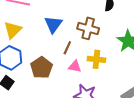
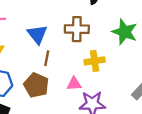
brown line: (67, 48) -> (47, 58), moved
pink triangle: (75, 66) -> (74, 84), moved

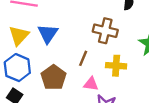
blue triangle: (37, 34) -> (48, 34), moved
brown line: (47, 58) -> (83, 58), moved

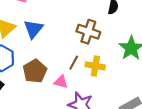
brown line: (83, 58) -> (74, 63), moved
pink triangle: (91, 84) -> (61, 82), moved

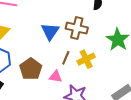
blue triangle: (33, 29) -> (50, 32), moved
yellow cross: (95, 66) -> (86, 59), turned -30

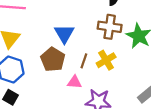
brown cross: (77, 28) -> (110, 27), moved
brown pentagon: (31, 69) -> (53, 59), moved

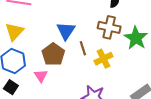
brown line: (84, 61) -> (83, 48), moved, turned -40
pink triangle: (74, 82) -> (41, 76), moved, turned 48

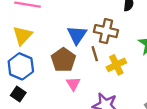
brown cross: (109, 27) -> (106, 31), moved
pink triangle: (41, 76) -> (73, 84), moved

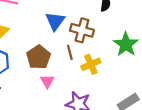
blue triangle: (77, 35) -> (55, 21), moved

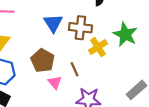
brown line: (70, 52) -> (75, 69), moved
yellow cross: (91, 64) -> (98, 47), moved

